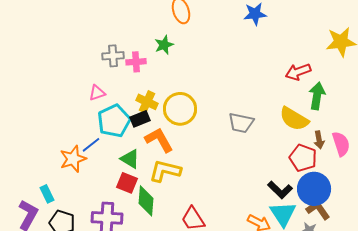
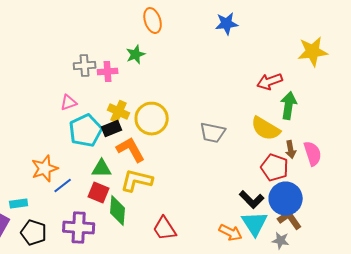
blue line: (91, 145) -> (63, 186), moved
green triangle: (130, 159) -> (102, 169), turned -30
cyan rectangle: (47, 194) -> (19, 204), turned -72

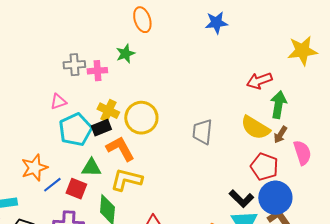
gray trapezoid: (213, 133) -> (202, 132), turned 84
brown arrow: (291, 150) -> (280, 135), moved, turned 42
red square: (99, 193) -> (76, 189), moved

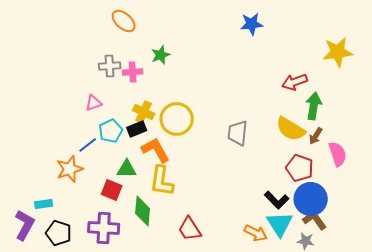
orange ellipse: (142, 20) -> (124, 21), moved, turned -30
cyan pentagon: (75, 130) -> (111, 131), size x0.7
yellow L-shape: (126, 180) -> (162, 181), turned -96
blue line: (52, 185) -> (88, 145), moved

